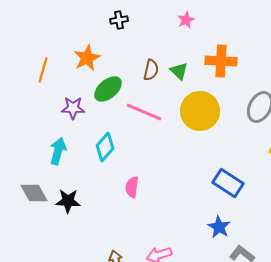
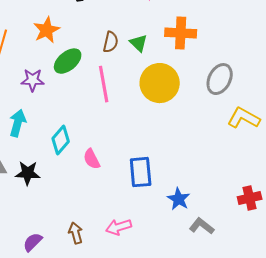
pink line: (144, 112) -> (104, 84), turned 57
cyan diamond: (105, 147) -> (61, 140), moved
blue rectangle: (228, 183) -> (141, 172), moved, turned 52
pink semicircle: (132, 187) -> (92, 159), turned -35

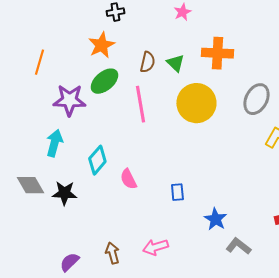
orange star: (47, 30) -> (101, 45), moved
purple star: (33, 80) -> (69, 100), size x1.4
blue rectangle: (141, 172) -> (177, 192), size x0.6

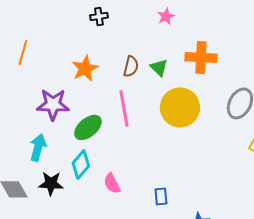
orange star: (101, 45) -> (85, 68), moved
orange line: (39, 62) -> (23, 52), moved
green ellipse: (104, 81) -> (88, 127), moved
black star: (64, 193) -> (51, 183), moved

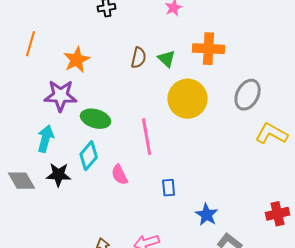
orange star: (85, 68) -> (77, 60), moved
pink line: (124, 108) -> (147, 137), moved
green ellipse: (88, 127) -> (96, 119), turned 56

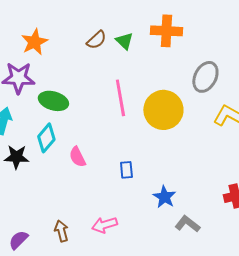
brown semicircle: (139, 58) -> (96, 40), turned 35
yellow circle: (188, 99) -> (163, 110), moved
pink line: (147, 137) -> (120, 98), moved

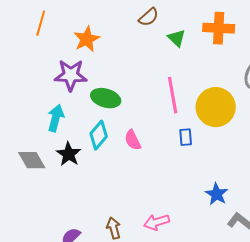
brown semicircle: (96, 40) -> (149, 17), moved
black star: (16, 157) -> (69, 154), turned 30
pink semicircle: (77, 157) -> (133, 140), moved
blue rectangle: (126, 170) -> (186, 137), moved

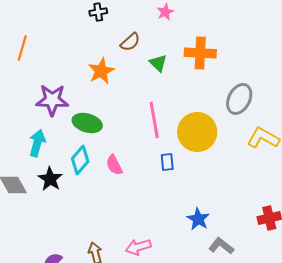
orange star: (87, 39) -> (101, 71), moved

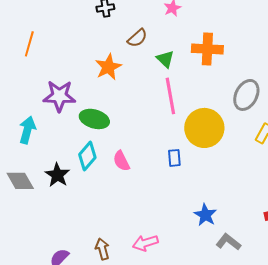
pink line: (154, 120) -> (170, 96), moved
cyan arrow: (37, 143) -> (27, 130), moved

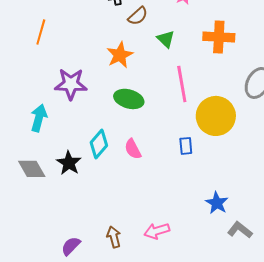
brown semicircle: (137, 38) -> (138, 16), moved
green triangle: (165, 59) -> (166, 39), moved
green ellipse: (94, 119) -> (129, 99), moved

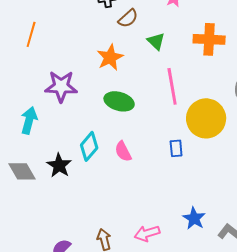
blue star: (217, 203) -> (194, 218), moved

